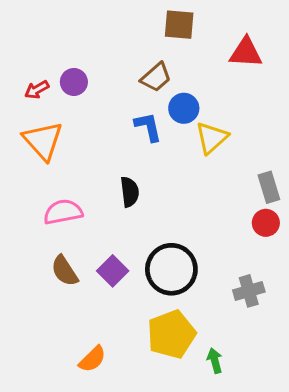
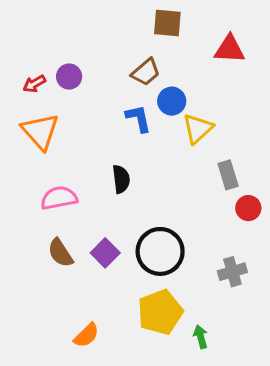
gray rectangle: (269, 187) -> (228, 175), moved

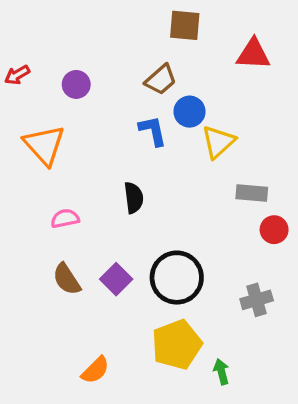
red arrow: (34, 84) -> (17, 75), moved
gray rectangle: (228, 175) -> (252, 193), turned -68
pink semicircle: (59, 198) -> (65, 218), size x0.7

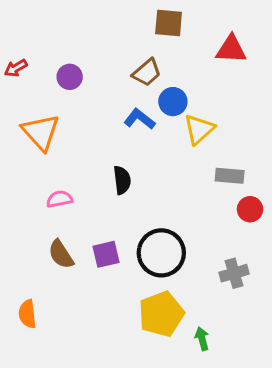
blue L-shape: (153, 131) -> (139, 119), turned -40
purple square: (116, 279) -> (106, 254), turned 32
orange semicircle: (95, 370) -> (27, 314), moved, turned 128

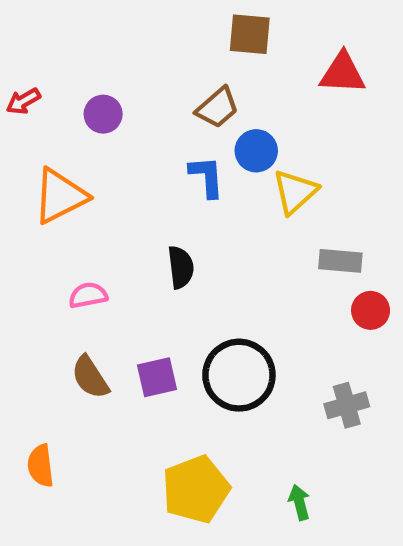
blue L-shape: (139, 119) -> (207, 177), turned 48
orange triangle: (41, 132) -> (60, 196), turned 45
yellow pentagon: (161, 314) -> (196, 489), moved

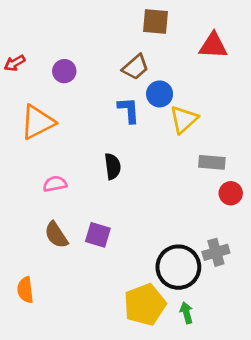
black circle: (239, 375) -> (178, 267), moved
purple square: (157, 377) -> (98, 235), turned 30
yellow pentagon: (196, 489) -> (145, 305), moved

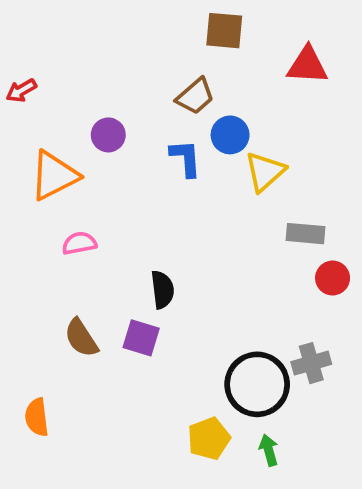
purple circle: (64, 71) -> (108, 135), moved
black semicircle: (113, 166) -> (162, 290), moved
pink semicircle: (55, 184) -> (79, 243), moved
yellow pentagon: (145, 305) -> (209, 438), size x0.7

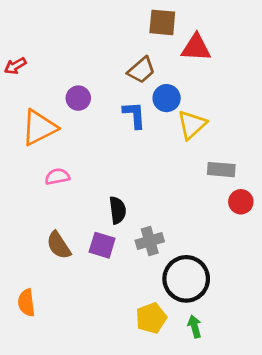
red triangle: (307, 65) -> (196, 48), moved
gray cross: (311, 363) -> (150, 241), moved

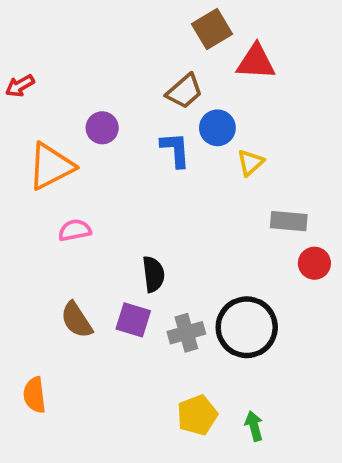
brown square: (162, 22) -> (212, 29), turned -36
yellow triangle: (192, 125) -> (250, 163), size x0.7
gray cross: (150, 241) -> (186, 333), moved
black circle: (186, 279) -> (247, 327), moved

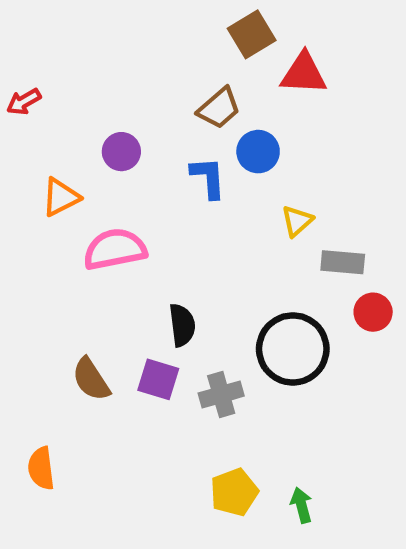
yellow triangle: (250, 163) -> (297, 221), moved
orange triangle: (51, 166) -> (61, 197), size x0.7
pink semicircle: (75, 230) -> (115, 249), moved, size x1.6
black circle: (247, 327) -> (293, 349), moved

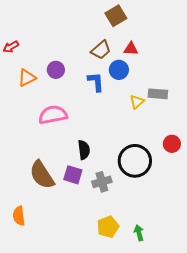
red triangle: (304, 73) -> (131, 49), moved, size x0.7
orange triangle: (61, 197) -> (27, 78), moved
gray rectangle: (343, 262) -> (158, 94), moved
brown semicircle: (91, 379) -> (42, 175), size x1.4

